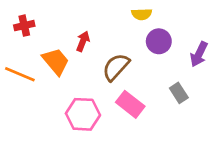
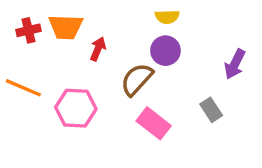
purple circle: (159, 41) -> (165, 51), moved
orange trapezoid: (56, 61) -> (66, 27), moved, turned 132
pink hexagon: (83, 114) -> (76, 108), moved

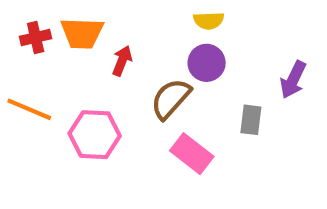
gray rectangle: (211, 110) -> (251, 120), moved, turned 40

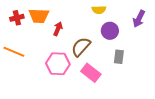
purple circle: (207, 63) -> (110, 31), moved
purple arrow: (293, 80) -> (139, 19), moved
pink hexagon: (95, 135) -> (58, 64), moved

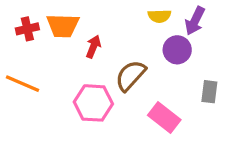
purple arrow: (139, 19) -> (195, 21), moved
gray rectangle: (119, 57) -> (209, 92), moved
pink rectangle: (91, 73) -> (164, 117), moved

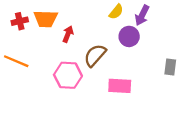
yellow semicircle: (159, 16) -> (116, 12), turned -49
gray rectangle: (209, 92) -> (170, 67), moved
pink rectangle: (164, 117) -> (120, 86), turned -35

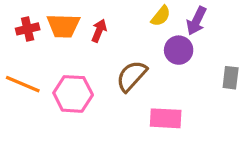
red arrow: (68, 34) -> (99, 31), moved
gray rectangle: (170, 67) -> (231, 78), moved
pink hexagon: (68, 75) -> (73, 94), moved

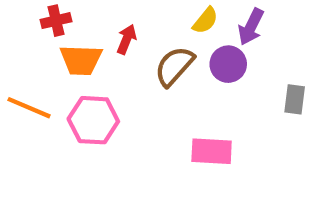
orange trapezoid: (63, 26) -> (81, 60), moved
red cross: (28, 29) -> (56, 21), moved
brown semicircle: (132, 76) -> (174, 66), moved

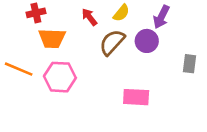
yellow semicircle: (205, 21) -> (121, 13), moved
red arrow: (127, 39) -> (89, 17), moved, turned -60

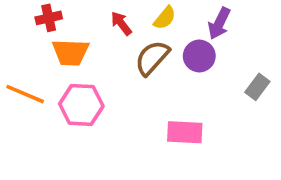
gray rectangle: (189, 64) -> (257, 87), turned 30

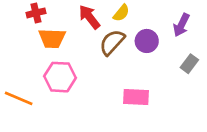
red arrow: (121, 23) -> (89, 17), size x1.4
purple arrow: (219, 23) -> (181, 25), moved
orange line: (25, 94) -> (19, 98), moved

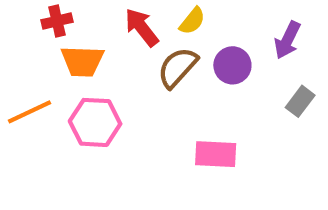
orange line: (19, 98) -> (30, 112), moved, turned -48

